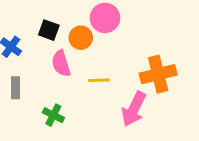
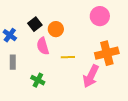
pink circle: (105, 18) -> (100, 16), moved
black square: (49, 30) -> (35, 24), turned 32

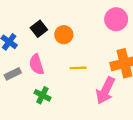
pink semicircle: (43, 46) -> (36, 64), moved
gray rectangle: (13, 62) -> (13, 74), turned 64

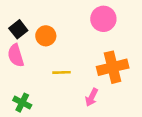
pink semicircle: (36, 64) -> (16, 55), moved
pink arrow: (105, 91) -> (92, 97), size x0.6

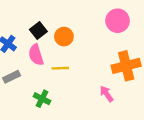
yellow line: (62, 72) -> (60, 68), moved
pink arrow: (92, 97) -> (107, 94), turned 119

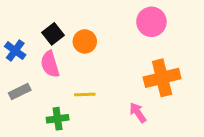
yellow line: (60, 68) -> (85, 94), moved
green cross: (42, 99) -> (58, 119), turned -35

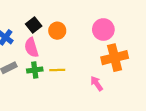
pink circle: (151, 22) -> (103, 30), moved
green cross: (58, 119) -> (35, 70), moved

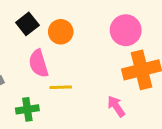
pink semicircle: (31, 48) -> (39, 63), moved
green cross: (35, 70) -> (27, 109), moved

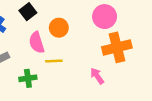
orange circle: (61, 32) -> (59, 28), moved

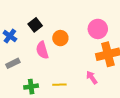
yellow line: (54, 61) -> (59, 85), moved
green cross: (28, 78) -> (31, 87), moved

